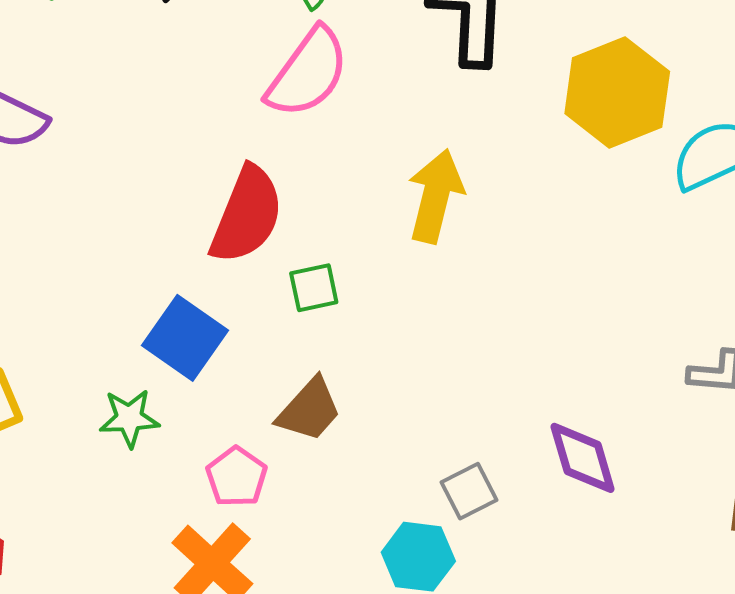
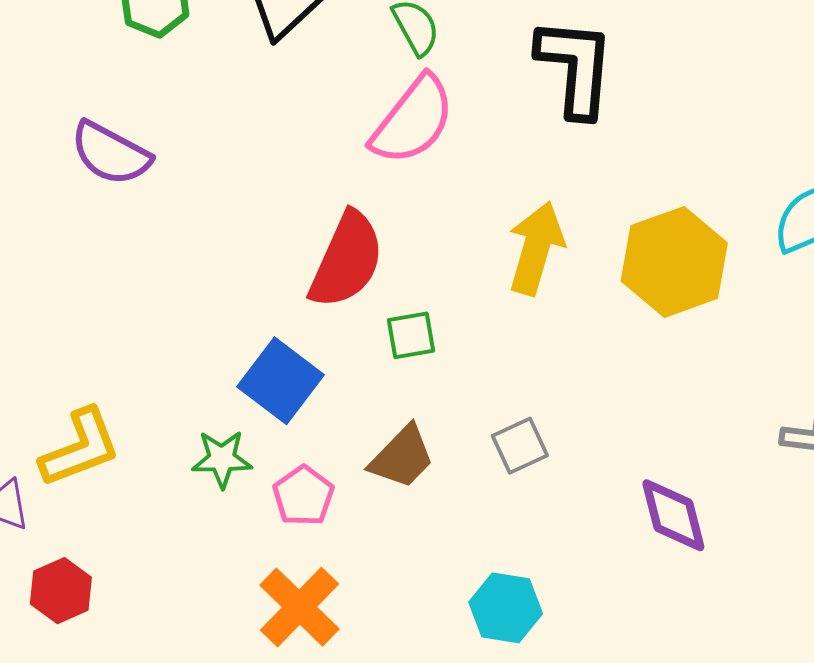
yellow hexagon: (617, 92) -> (674, 262), moved
pink pentagon: (236, 477) -> (303, 496), moved
gray square: (469, 491) -> (520, 446), moved

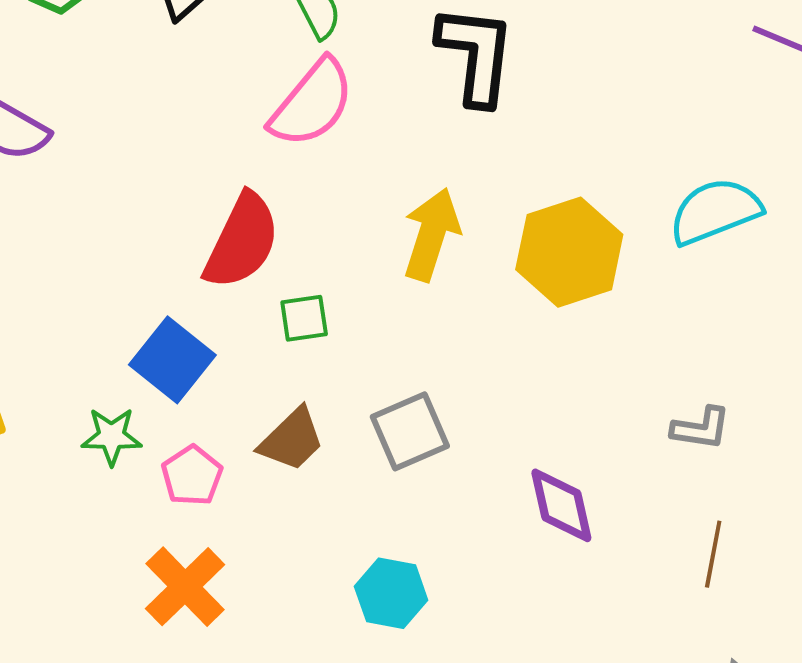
gray square: (520, 446) -> (410, 431), size x1.4

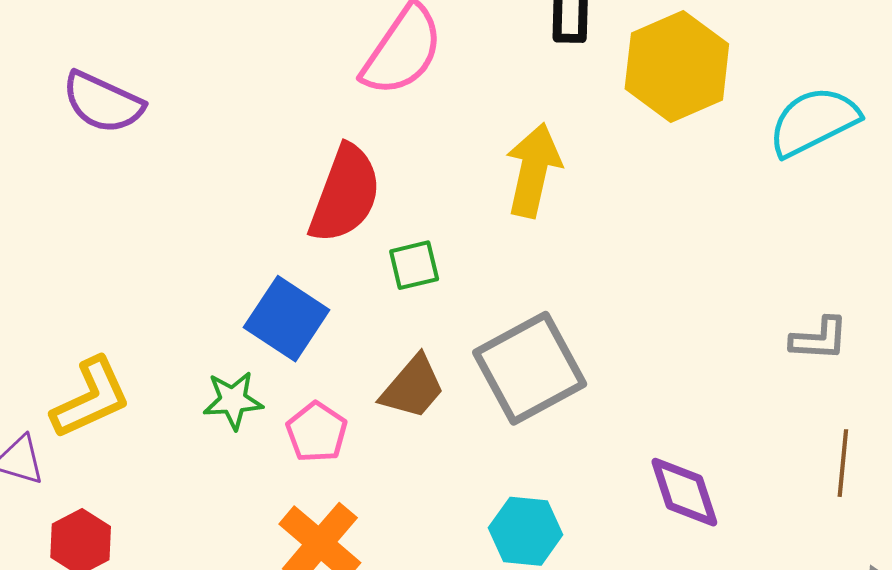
yellow hexagon: (569, 252) -> (677, 66), moved
gray square: (410, 431) -> (530, 368), size x1.4
purple diamond: (561, 505) -> (684, 492), moved

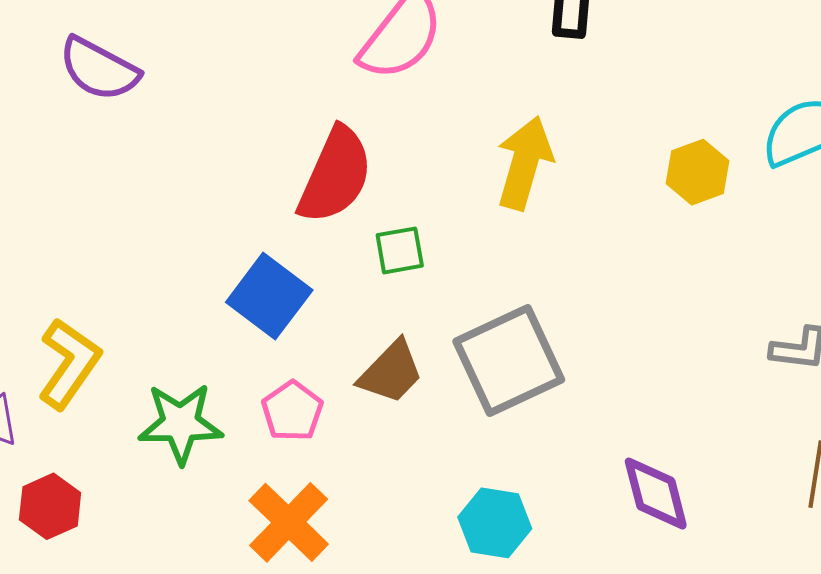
yellow hexagon: (677, 66) -> (698, 172), moved, size x0.6
yellow L-shape: (91, 398) -> (69, 363), turned -34
green star: (233, 400) -> (180, 423), moved, size x1.4

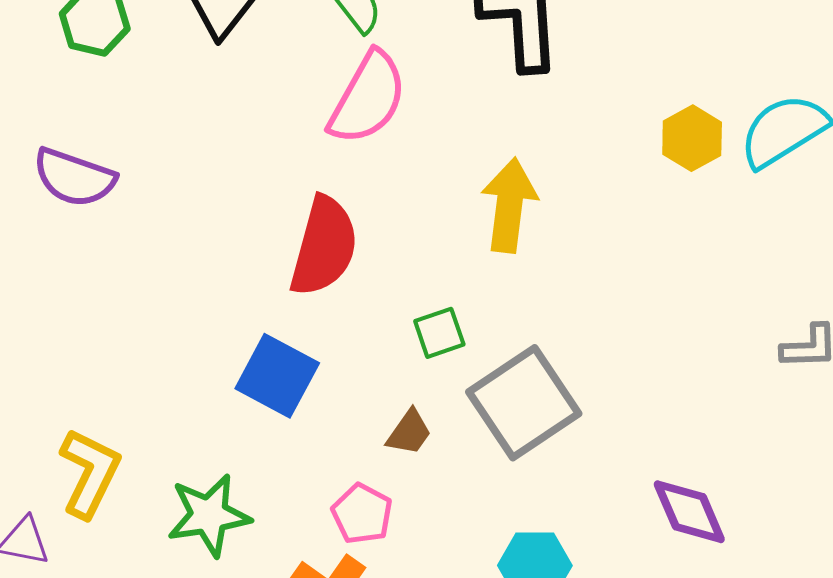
yellow hexagon: (698, 172) -> (692, 138), moved
green square: (400, 250) -> (439, 333), moved
brown trapezoid: (391, 372) -> (409, 432), size x0.7
pink pentagon: (292, 411) -> (362, 514), moved

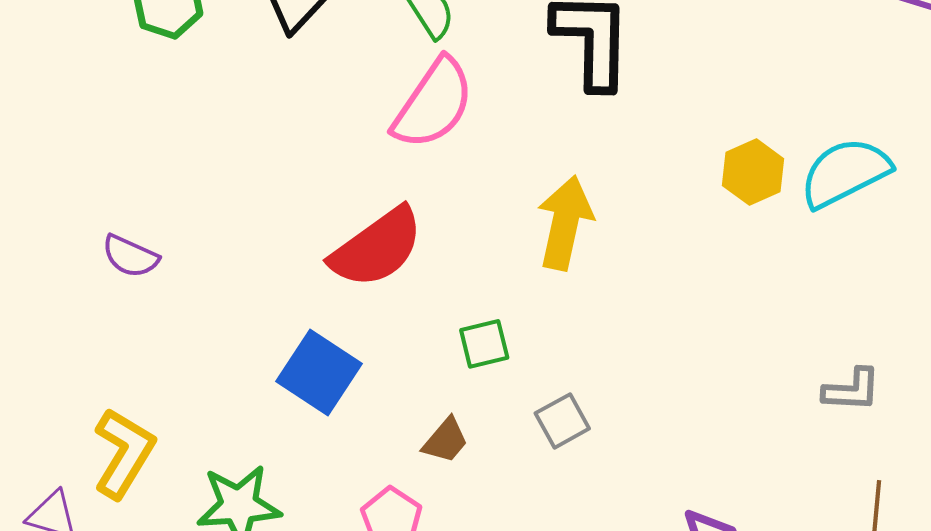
purple semicircle: (74, 177) -> (130, 256), moved, size x0.7
red semicircle: (324, 246) -> (377, 248), turned 34
gray square: (524, 403) -> (562, 421), size x0.5

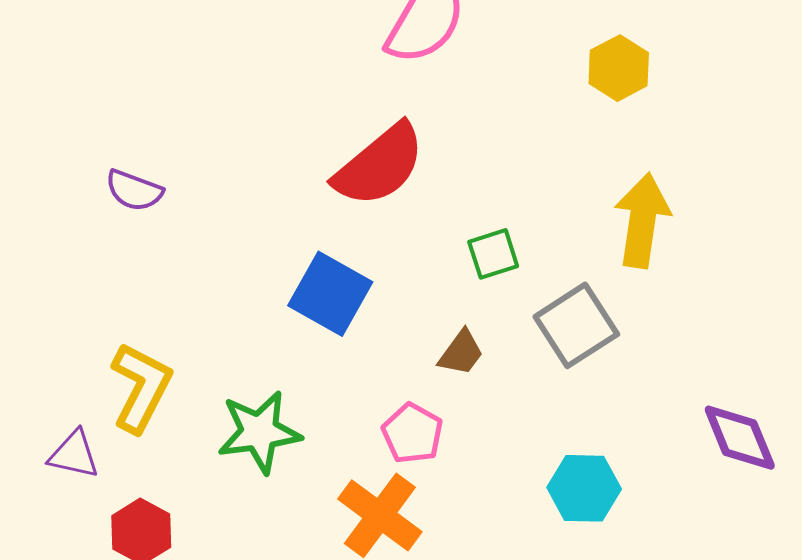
yellow hexagon: (753, 172) -> (619, 68), moved
yellow arrow: (565, 223) -> (642, 220), moved
gray square: (562, 421) -> (576, 325), size x1.5

